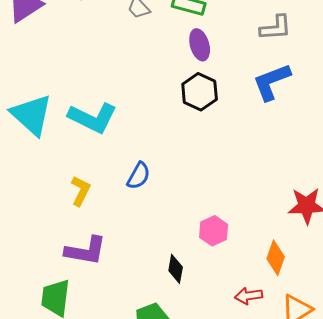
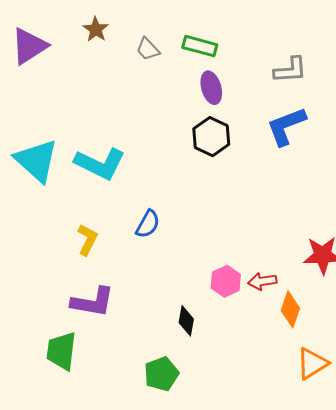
red arrow: (249, 296) -> (262, 281), moved

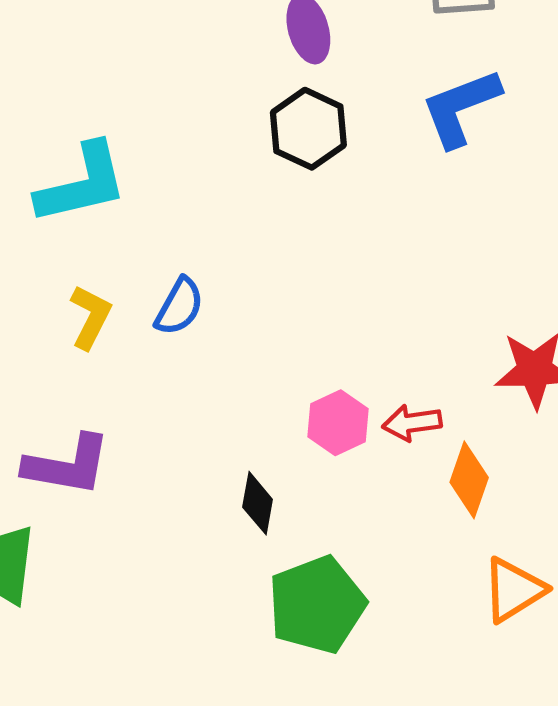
cyan L-shape: (100, 164) -> (82, 184), turned -39
yellow L-shape: (87, 240) -> (90, 317), moved
green pentagon: (161, 374) -> (317, 605), moved, size x1.4

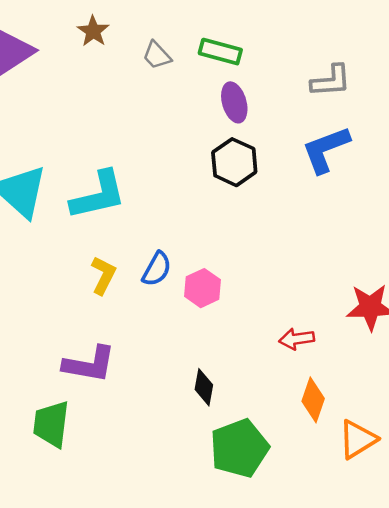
pink hexagon: (338, 423) -> (203, 288), moved
orange diamond: (469, 480) -> (313, 400), moved

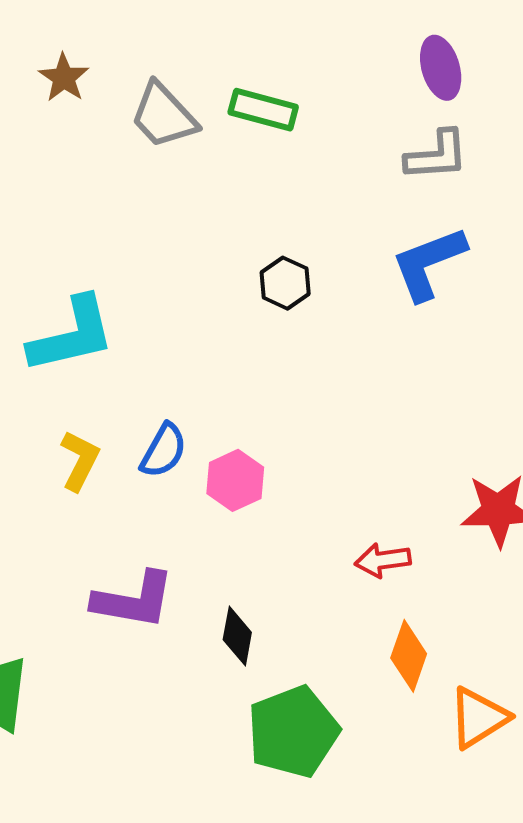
gray trapezoid: (157, 55) -> (163, 116), size x1.5
purple ellipse: (234, 102) -> (441, 68), moved
black hexagon: (234, 162) -> (285, 283), size x0.7
purple L-shape: (89, 364) -> (134, 600), moved

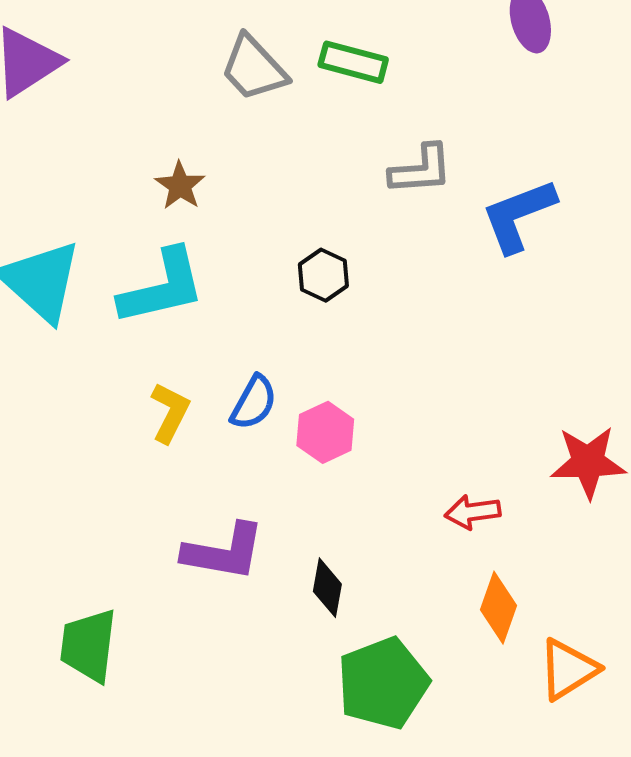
brown star: (64, 78) -> (180, 186), moved
gray L-shape: (437, 156) -> (421, 170), moved
black hexagon: (285, 283) -> (323, 275), moved

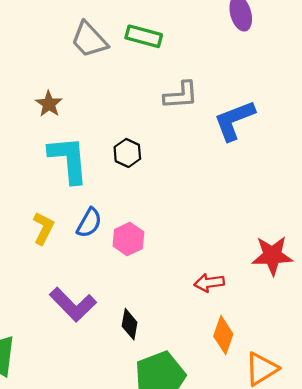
cyan L-shape: (162, 287) -> (68, 160), moved, turned -82
purple L-shape: (224, 552) -> (73, 305), turned 36

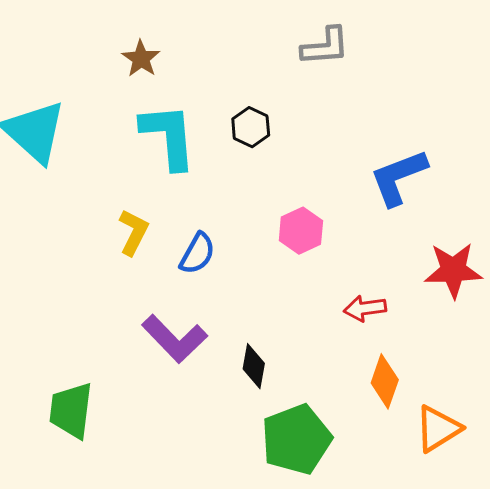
blue L-shape: (234, 120) -> (398, 177), moved
blue semicircle: (89, 223) -> (197, 253), moved
pink hexagon: (128, 239) -> (301, 231), moved

